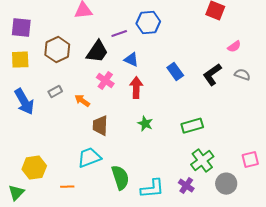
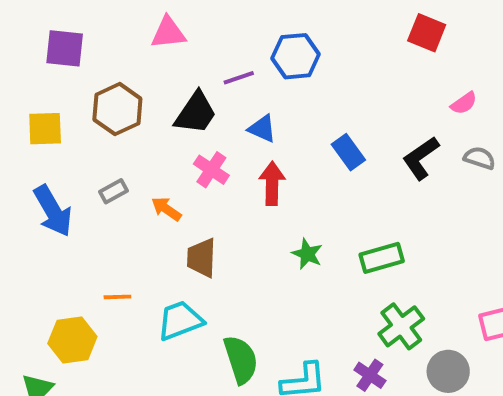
purple square: (21, 28) -> (65, 48), moved
green star: (145, 124) -> (307, 254), moved
orange line: (67, 187) -> (117, 297), moved

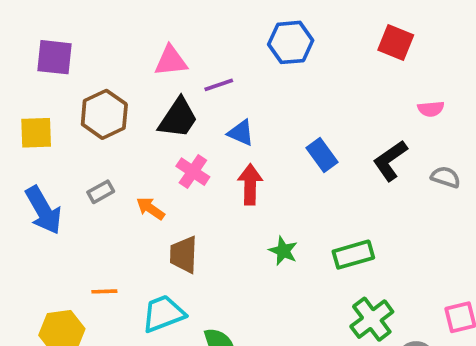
pink triangle: (168, 33) -> (171, 61), moved
blue hexagon: (296, 56) -> (291, 42), moved
pink semicircle: (464, 103) -> (431, 109), turned 30
gray semicircle: (480, 158) -> (446, 177), moved

